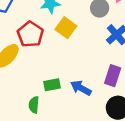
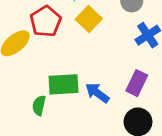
green rectangle: (52, 85) -> (64, 84), size x1.5

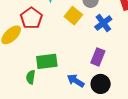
yellow square: (89, 19) -> (73, 16), moved
blue arrow: (97, 93) -> (76, 81), moved

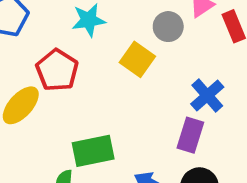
blue cross: (103, 23) -> (207, 96), moved

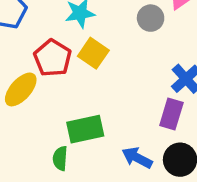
yellow square: (137, 59) -> (93, 53), moved

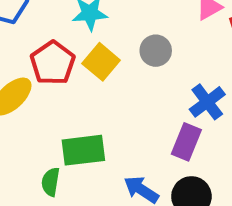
gray circle: (151, 18) -> (156, 51), moved

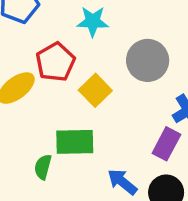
gray circle: (156, 51) -> (148, 60), size x1.5
yellow square: (101, 62) -> (95, 90), moved

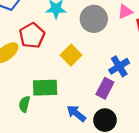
gray circle: (148, 60) -> (94, 19), moved
yellow square: (95, 90) -> (71, 55), moved

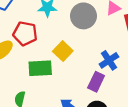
red pentagon: (32, 36) -> (25, 34), turned -30
green rectangle: (45, 88) -> (40, 68), moved

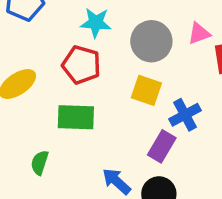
red pentagon: (25, 34) -> (81, 65), moved
yellow square: (63, 51) -> (146, 90), moved, turned -30

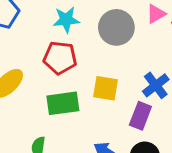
yellow square: (146, 90) -> (106, 88), moved

